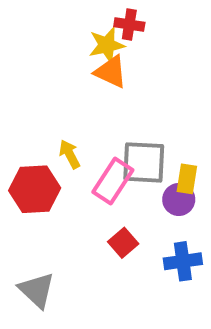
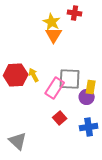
red cross: (129, 24) -> (75, 13), moved
yellow star: (107, 45) -> (52, 22), turned -30
orange triangle: (111, 72) -> (54, 35), turned 36
red hexagon: (35, 189) -> (16, 75), moved

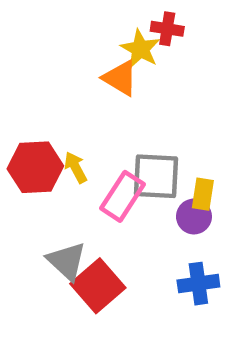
yellow star: (52, 22) -> (140, 49), moved
orange triangle: (54, 35) -> (120, 78), turned -30
red square: (60, 118) -> (98, 286), moved, size x1.6
gray triangle: (18, 141) -> (67, 261), moved

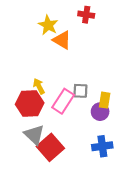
yellow star: (140, 49) -> (48, 25), moved
red hexagon: (35, 167) -> (30, 104), moved
gray square: (156, 176) -> (80, 91), size x0.6

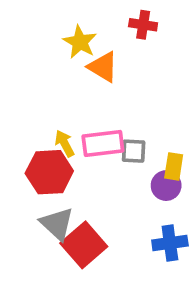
pink rectangle: (63, 101) -> (103, 143), moved, turned 50

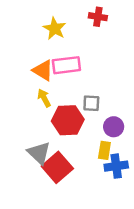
orange triangle: (103, 67) -> (43, 70), moved
pink rectangle: (103, 143) -> (66, 65), moved
yellow rectangle: (174, 166) -> (104, 150), moved
red hexagon: (49, 172) -> (68, 120), moved

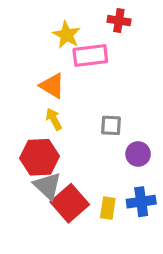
pink rectangle: (66, 65) -> (90, 55), moved
red hexagon: (68, 120) -> (40, 157), moved
yellow rectangle: (104, 150) -> (108, 208), moved

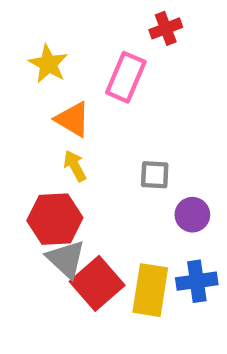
red cross: (119, 21) -> (166, 28), turned -30
yellow star: (67, 35) -> (48, 64), moved
pink rectangle: (90, 55) -> (126, 77), turned -60
yellow rectangle: (108, 208) -> (150, 290), size x1.6

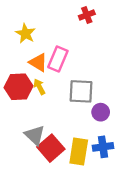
pink rectangle: (126, 77) -> (58, 59), moved
gray square: (155, 175) -> (81, 91), size x1.6
red hexagon: (55, 219) -> (19, 87), moved

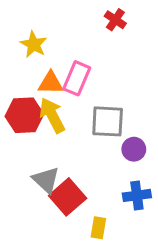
red cross: (87, 15) -> (115, 20), turned -35
orange triangle: (38, 62) -> (51, 83), turned -30
yellow arrow: (39, 87) -> (52, 115), size x1.6
yellow rectangle: (79, 151) -> (98, 228), moved, size x0.6

